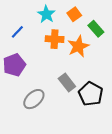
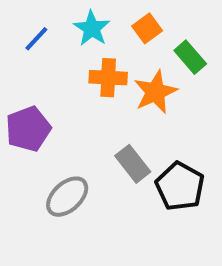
blue line: (17, 32) -> (36, 39), moved

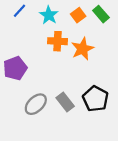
blue line: (36, 39) -> (19, 11), moved
green rectangle: (190, 57) -> (101, 14), moved
gray rectangle: (133, 164) -> (65, 102), moved

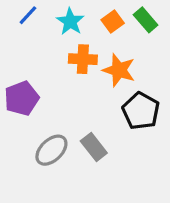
orange star: (82, 49) -> (119, 70), turned -30
black pentagon: (95, 99) -> (141, 111), moved

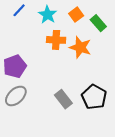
green rectangle: (146, 20) -> (98, 23), moved
black pentagon: (141, 111) -> (94, 97), moved
gray ellipse: (51, 150) -> (16, 96), moved

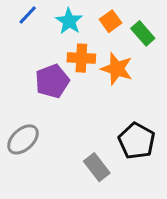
purple pentagon: (15, 66) -> (52, 81), moved
gray rectangle: (63, 99) -> (97, 167), moved

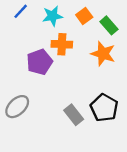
cyan star: (69, 21) -> (52, 16), turned 30
orange star: (117, 69) -> (103, 54), moved
gray rectangle: (97, 167) -> (74, 115), moved

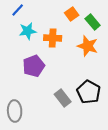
cyan star: (52, 16) -> (28, 31), moved
purple pentagon: (40, 62) -> (34, 66), moved
gray ellipse: (17, 107) -> (15, 111), moved, turned -50

